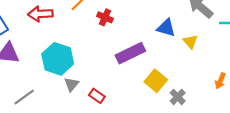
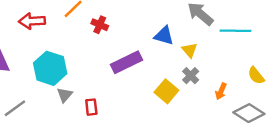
yellow square: (156, 81) -> (166, 91), moved
red rectangle: (97, 96) -> (91, 107), turned 49
gray cross: (178, 97) -> (191, 76), moved

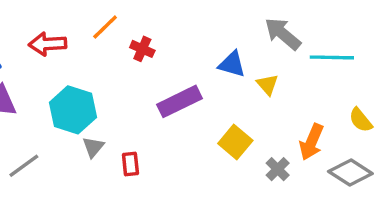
gray cross: (191, 76) -> (278, 169), moved
orange arrow: (221, 91) -> (311, 142), size x1.5

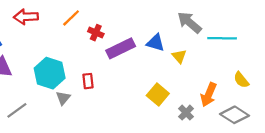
red arrow: (48, 44) -> (26, 17), moved
purple rectangle: (180, 101) -> (121, 48), moved
red rectangle: (130, 164) -> (88, 81), moved

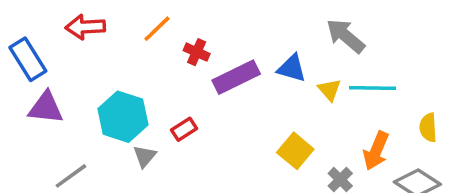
cyan line: (222, 38) -> (373, 88), moved
yellow semicircle: (241, 80) -> (428, 127), turned 36
red rectangle: (88, 81) -> (184, 129), turned 63

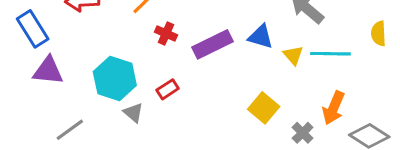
red cross: (197, 52) -> (166, 34), moved
yellow semicircle: (428, 127) -> (379, 34), moved
gray triangle: (145, 156) -> (133, 113), turned -30

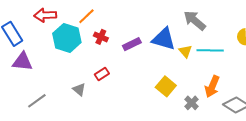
blue triangle: (261, 37) -> (164, 39), size x1.4
purple rectangle: (213, 44) -> (132, 44), size x0.7
cyan hexagon: (115, 78) -> (67, 38), moved

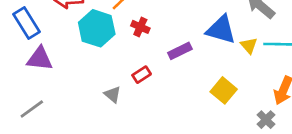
purple rectangle: (132, 44) -> (180, 51), moved
gray line: (37, 101) -> (32, 109), moved
gray cross: (192, 103) -> (266, 120), moved

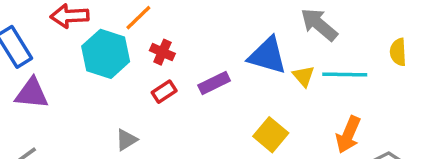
red rectangle: (142, 75) -> (164, 92), moved
gray triangle: (113, 94) -> (126, 140), turned 48

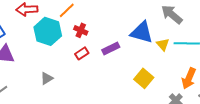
gray triangle: (126, 140) -> (47, 78), moved

